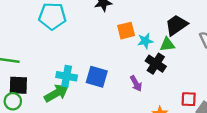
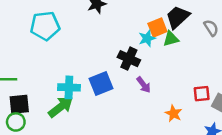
orange square: (126, 31) -> (157, 27), moved
black cross: (156, 64) -> (129, 59), moved
blue square: (97, 77) -> (101, 83), turned -30

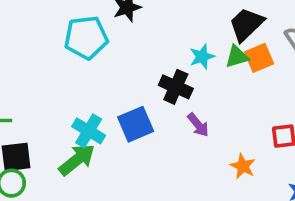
cyan pentagon: (45, 26) -> (86, 38), moved
orange square: (157, 27) -> (259, 58), moved
cyan cross: (69, 87) -> (89, 131), turned 30

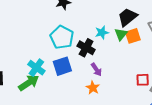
cyan pentagon: (86, 38) -> (62, 37), moved, turned 30
green triangle: (237, 57) -> (121, 34), turned -40
orange star: (243, 166) -> (93, 88), moved

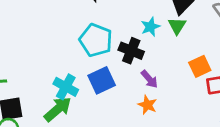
orange square: (133, 36) -> (200, 66), moved

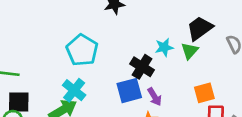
cyan pentagon: (96, 40) -> (82, 50), moved
blue square: (102, 80) -> (129, 91), moved

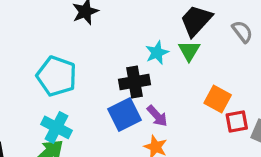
black cross: (142, 67) -> (134, 82), turned -30
orange square: (204, 93) -> (218, 99), turned -35

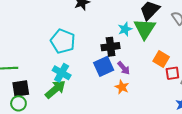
green triangle: (189, 51) -> (145, 29), size x1.6

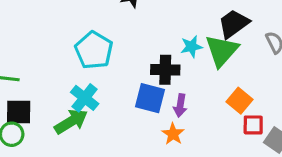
blue square: (104, 66) -> (150, 98), turned 30
purple arrow: (124, 68) -> (180, 105), turned 40

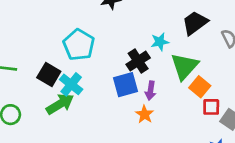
green triangle: (222, 51) -> (184, 66), moved
black cross: (165, 70) -> (138, 61), turned -35
blue square: (150, 98) -> (125, 85), turned -30
black square: (19, 112) -> (49, 74), moved, turned 30

